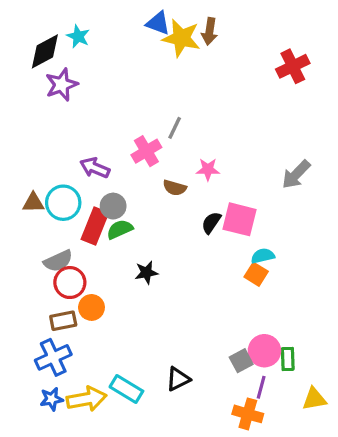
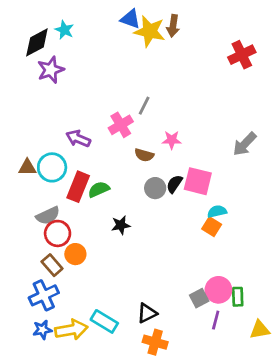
gray circle: (113, 206) -> (155, 188), moved
brown rectangle: (63, 321) -> (52, 265), turned 60
orange cross: (248, 414) -> (155, 342), moved

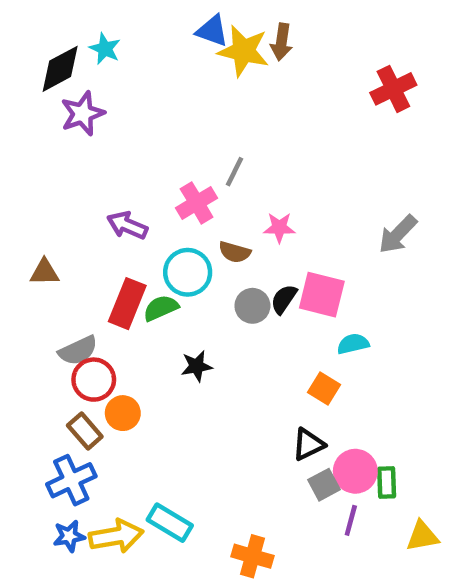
cyan circle: (52, 167) -> (188, 272), moved
orange square: (212, 227) -> (324, 389), moved
black triangle: (147, 313) -> (308, 444), moved

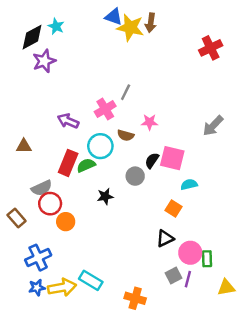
gray circle: (252, 306) -> (135, 176), moved
brown rectangle: (85, 431) -> (17, 218), moved
gray square: (324, 485) -> (173, 276), moved

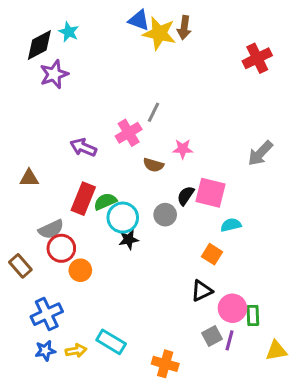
cyan circle: (100, 146) -> (123, 218), moved
yellow arrow: (62, 287) -> (76, 351), size x0.6

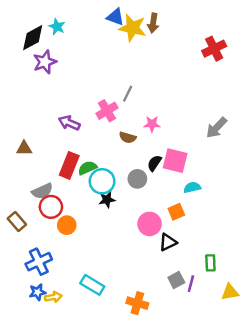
orange square: (212, 254) -> (176, 212), turned 35
pink circle: (232, 308) -> (150, 224), moved
yellow arrow: (76, 351) -> (53, 297), moved

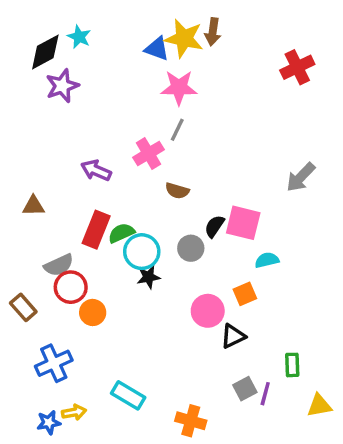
blue triangle: (115, 17) -> (157, 49), moved
pink star: (152, 124) -> (179, 88), moved, size x1.5
blue star: (38, 292) -> (49, 422), moved

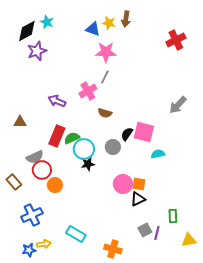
yellow star: (184, 38) -> (109, 23), size x0.6
orange square: (245, 294) -> (139, 184), moved, turned 32

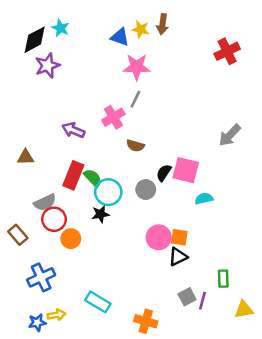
green semicircle: (72, 138) -> (93, 178), turned 70
black star: (88, 164) -> (100, 214), moved

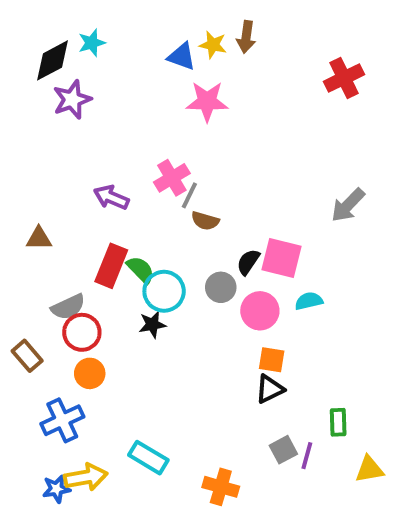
cyan star: (60, 28) -> (92, 43), turned 30
gray line: (135, 99) -> (189, 195), moved
pink circle: (159, 237) -> (260, 311), moved
orange circle: (71, 239) -> (90, 373), moved
yellow arrow: (57, 315) -> (86, 477), size x1.5

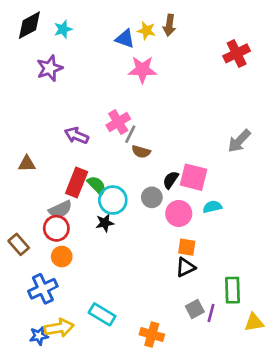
black diamond: (53, 60) -> (29, 25), moved
gray semicircle: (68, 307) -> (60, 209), moved
green rectangle: (338, 422) -> (233, 290), size x1.4

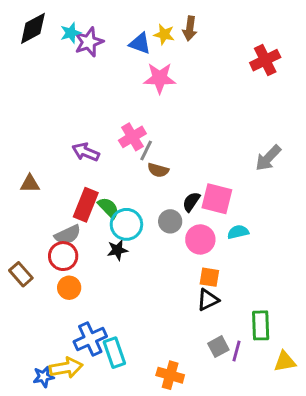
purple star: (50, 68) -> (89, 42), moved
blue cross: (43, 289) -> (90, 339), moved
cyan rectangle: (102, 314) -> (114, 353), turned 40

